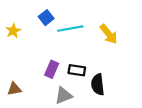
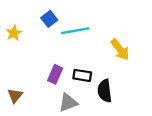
yellow arrow: (109, 34) -> (120, 50), moved
brown triangle: (14, 89) -> (15, 96), turned -40

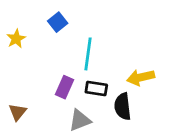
cyan line: (75, 31) -> (88, 54), moved, turned -72
yellow arrow: (120, 50) -> (141, 77), moved, turned 115

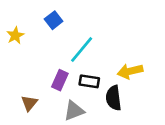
cyan line: (88, 54) -> (82, 50), turned 32
brown triangle: (18, 112) -> (29, 103), moved

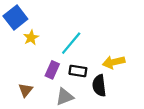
blue square: (54, 20) -> (15, 17), moved, size x1.5
yellow star: (15, 35) -> (31, 38), moved

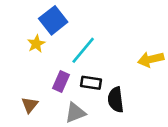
blue square: (15, 17) -> (53, 20), moved
yellow arrow: (114, 62) -> (151, 59), moved

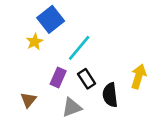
yellow arrow: (151, 59) -> (139, 76), moved, turned 120
black rectangle: (91, 83) -> (87, 79), turned 48

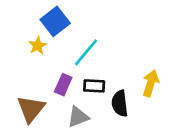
black rectangle: (87, 79) -> (94, 86), turned -54
brown triangle: (28, 100) -> (31, 109), size x1.6

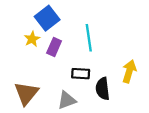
cyan line: (86, 52) -> (89, 38), moved, turned -48
purple rectangle: (63, 85) -> (54, 47), moved

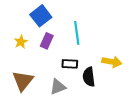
yellow star: (32, 39) -> (21, 42), moved
yellow arrow: (129, 71) -> (112, 62), turned 84

